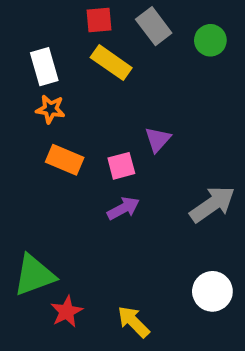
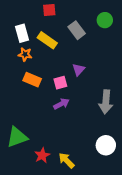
gray rectangle: (154, 26) -> (77, 30), moved
yellow rectangle: (111, 63) -> (47, 40), moved
gray arrow: (212, 204) -> (106, 102), turned 130
red star: (67, 312) -> (42, 155), moved

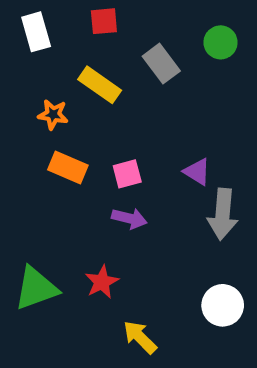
white rectangle: (22, 33) -> (36, 32), moved
purple triangle: (79, 70) -> (197, 172), moved, turned -40
purple arrow: (61, 104) -> (129, 218), turned 42
red star: (42, 155) -> (102, 282), moved

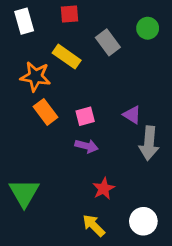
orange star: (53, 114) -> (35, 76), size x1.5
orange rectangle: (68, 168) -> (45, 112), turned 30
red star: (102, 282) -> (104, 189), moved
green triangle: (36, 288) -> (24, 193), turned -40
white circle: (223, 305) -> (143, 221), moved

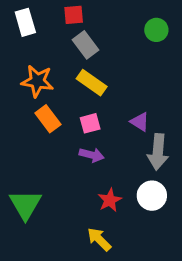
gray rectangle: (108, 42) -> (86, 45), moved
yellow rectangle: (67, 57) -> (92, 83), moved
white circle: (143, 221) -> (152, 196), moved

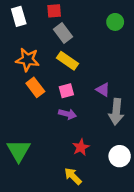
white circle: (152, 196) -> (120, 156), moved

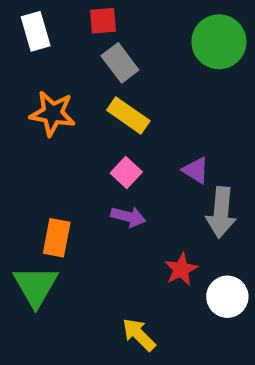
green circle: (115, 22) -> (219, 42), size x1.6
orange rectangle: (35, 87) -> (57, 238), moved, turned 48
pink square: (66, 91) -> (126, 172), turned -32
red star: (81, 147) -> (181, 269), moved

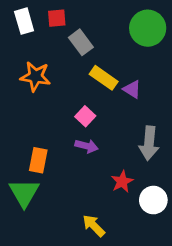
red square: (103, 21) -> (57, 18), moved
yellow rectangle: (128, 116) -> (104, 78), moved
purple triangle: (196, 170) -> (132, 89), moved

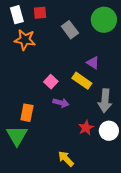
gray rectangle: (81, 42) -> (70, 30), moved
orange star: (35, 76) -> (25, 40), moved
yellow rectangle: (104, 78) -> (82, 81), moved
pink square: (85, 116) -> (51, 82), moved
white circle: (153, 200) -> (109, 131), moved

